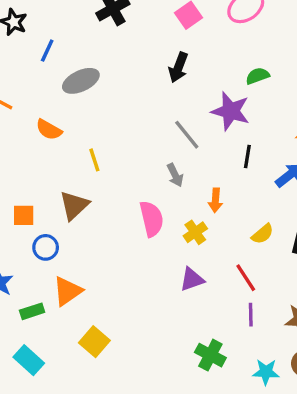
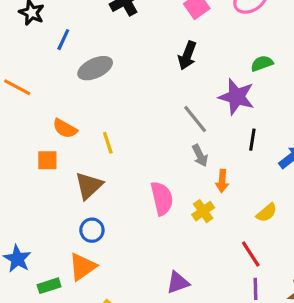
orange semicircle: (49, 130) -> (65, 129), moved
gray arrow: (175, 175) -> (200, 156), moved
orange square: (24, 215) -> (47, 160), moved
blue circle: (46, 247) -> (92, 230), moved
purple triangle: (192, 279) -> (178, 283), moved

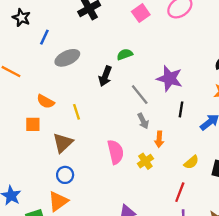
black arrow: (187, 55) -> (105, 76), moved
green semicircle: (262, 63) -> (125, 54), moved
red line: (251, 254) -> (180, 192), turned 54

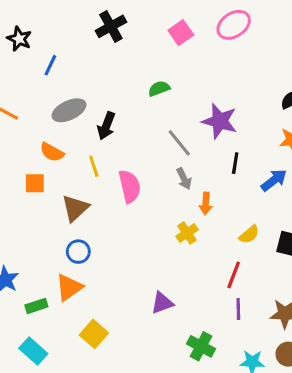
gray ellipse: (67, 58) -> (69, 110), moved
black arrow: (105, 76) -> (106, 126), moved
pink semicircle: (116, 152) -> (130, 186), moved

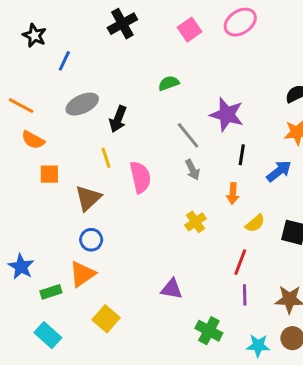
orange semicircle: (52, 152) -> (33, 140), moved
orange arrow: (206, 203) -> (233, 194), moved
purple triangle: (162, 303) -> (172, 289), turned 30

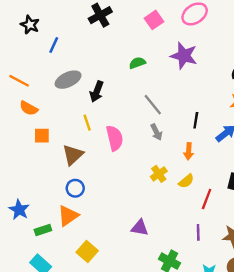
purple star: (227, 115) -> (184, 56), moved
yellow semicircle: (255, 223) -> (186, 181), moved
red line: (240, 262) -> (207, 199), moved

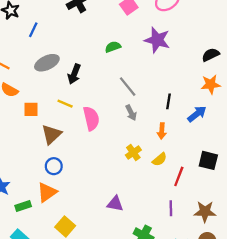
yellow line: (87, 123) -> (65, 104), turned -49
orange square: (42, 136) -> (31, 109), moved

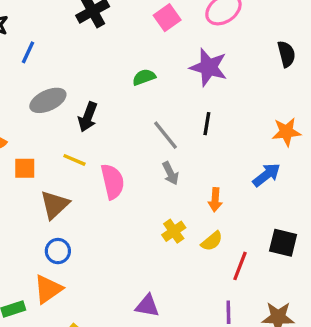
black semicircle: (211, 55) -> (286, 54), moved, turned 102
black line: (169, 101) -> (207, 124), moved

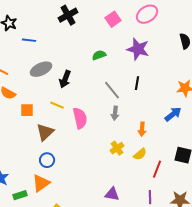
blue line: (28, 52) -> (29, 40), turned 72
gray arrow: (170, 173) -> (115, 113), turned 32
purple triangle: (147, 306) -> (112, 194), moved

